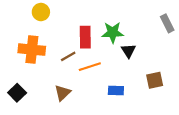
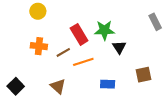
red rectangle: (85, 37) -> (79, 34), turned -30
orange cross: (32, 50) -> (39, 46), moved, size x0.7
brown triangle: (63, 93) -> (58, 86), turned -35

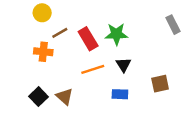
black triangle: (119, 47) -> (124, 65), moved
brown line: (63, 52) -> (60, 33), moved
black square: (16, 86) -> (39, 97), moved

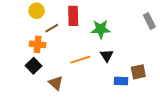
red rectangle: (88, 39) -> (73, 16), moved, turned 30
blue rectangle: (120, 94) -> (121, 81), moved
black square: (39, 97) -> (33, 66), moved

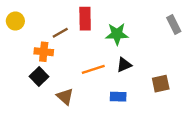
yellow circle: (37, 11) -> (15, 21), moved
black triangle: (107, 56) -> (124, 65), turned 40
blue rectangle: (121, 81) -> (118, 97), moved

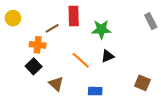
orange line: (93, 69) -> (81, 60), turned 60
brown square: (161, 84) -> (142, 83), moved, turned 35
blue rectangle: (118, 97) -> (95, 91), moved

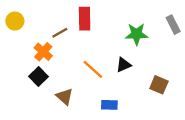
green star: (101, 29) -> (137, 34), moved
orange cross: (38, 45) -> (43, 52), turned 35
brown square: (142, 83) -> (159, 85), moved

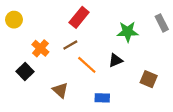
red rectangle: (85, 19) -> (79, 17), turned 40
brown line: (60, 33) -> (70, 45), moved
black square: (39, 77) -> (25, 71), moved

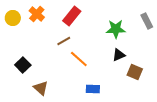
orange cross: (40, 48) -> (37, 14), moved
black triangle: (115, 60) -> (119, 55), moved
brown triangle: (60, 90) -> (41, 88), moved

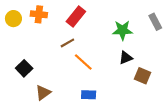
orange cross: (37, 14) -> (39, 14), turned -35
brown triangle: (41, 88) -> (43, 93), turned 42
blue rectangle: (93, 89) -> (89, 95), moved

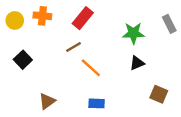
black square: (24, 68) -> (23, 60), moved
brown square: (143, 76) -> (159, 94), moved

